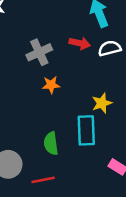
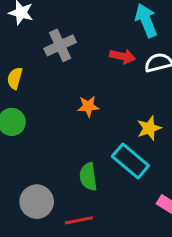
gray cross: (39, 52) -> (60, 45), moved
cyan rectangle: (86, 130) -> (130, 161), turned -48

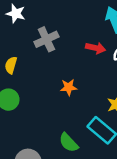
green semicircle: (88, 177) -> (69, 143), turned -35

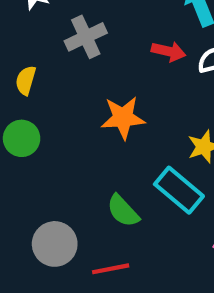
orange star: (69, 87) -> (123, 118), size x1.5

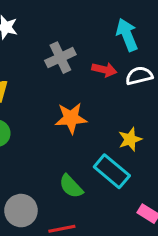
gray cross: (86, 37) -> (60, 58), moved

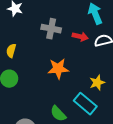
gray cross: (60, 58) -> (51, 29), turned 36

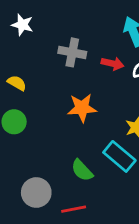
yellow semicircle: (11, 51) -> (17, 83), turned 104

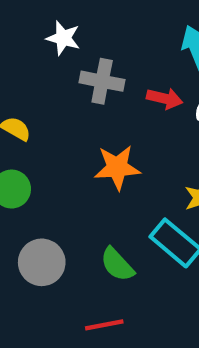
white star: (22, 25) -> (63, 38), moved
gray circle: (36, 192) -> (42, 262), moved

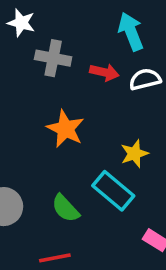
orange star: (117, 167) -> (65, 129), turned 30

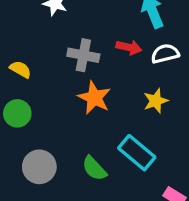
gray cross: (53, 58) -> (83, 55), moved
yellow star: (134, 154) -> (156, 101), moved

